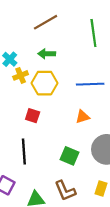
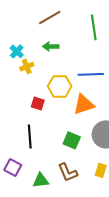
yellow hexagon: (44, 83) -> (60, 86), moved
orange triangle: (83, 117) -> (84, 104), size x1.6

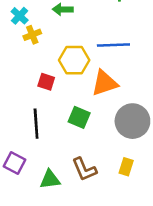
green square: (72, 140) -> (79, 117), moved

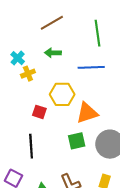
blue line: (113, 45) -> (91, 67), moved
green square: (79, 117) -> (77, 141), moved, turned -36

